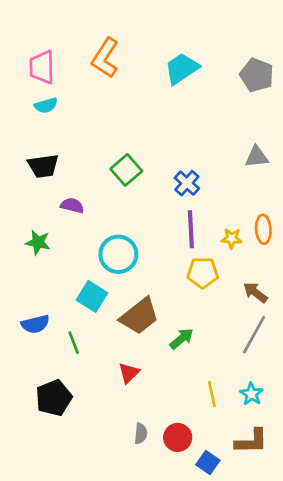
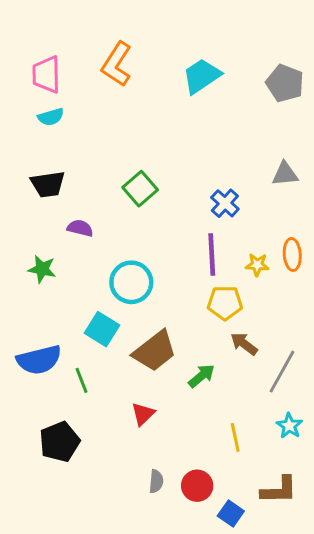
blue cross: (187, 183) -> (225, 203), moved
brown arrow: (255, 292) -> (244, 344), moved
blue semicircle: (35, 324) -> (39, 360), size x1.4
cyan star: (251, 394) -> (289, 426), moved

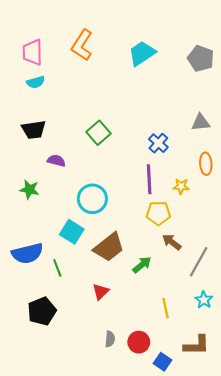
orange ellipse: (292, 254) -> (206, 164), moved

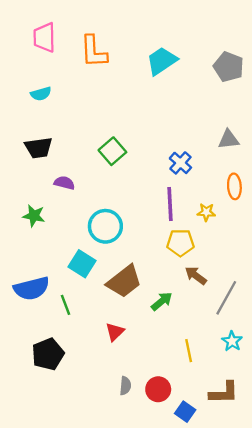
orange L-shape: (82, 45) -> (94, 52), turned -36
pink trapezoid: (33, 52) -> (44, 37), moved

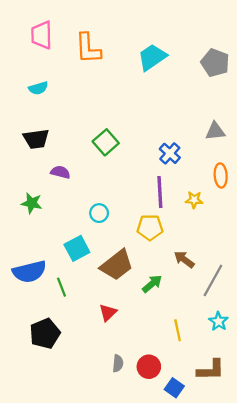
cyan circle: (105, 226) -> (99, 213), size x0.6
yellow pentagon: (180, 243) -> (150, 227), moved
cyan square: (82, 264) -> (77, 248), turned 30

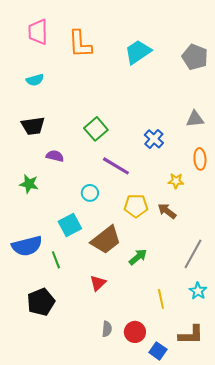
purple line: (160, 192) -> (116, 166), moved, turned -56
brown arrow: (184, 259) -> (167, 211), moved

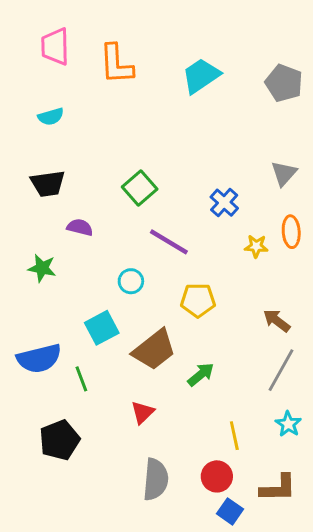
gray triangle: (195, 119) -> (284, 173), turned -42
yellow star: (176, 181) -> (256, 246), moved
brown arrow: (167, 211) -> (277, 321), moved
gray semicircle: (107, 329) -> (156, 479), size x1.8
red circle: (135, 332) -> (217, 476), moved

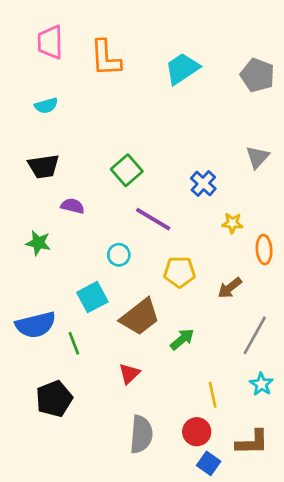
orange ellipse: (291, 232) -> (264, 250), moved
brown arrow: (277, 321) -> (230, 288), moved, turned -75

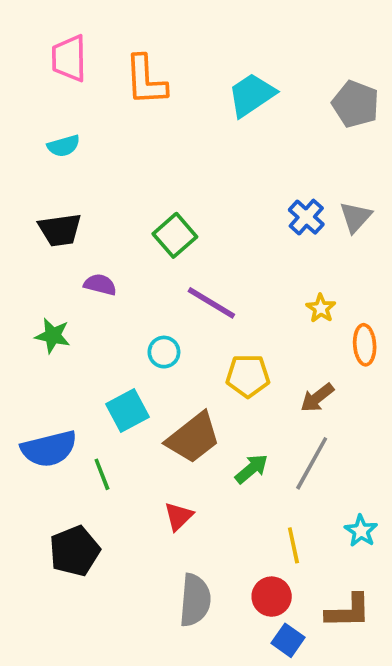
blue cross: (203, 183) -> (306, 217), moved
yellow star: (232, 223) -> (321, 308), turned 30
gray line: (255, 335) -> (312, 463), moved

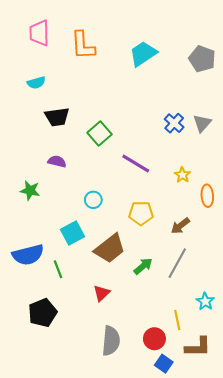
black trapezoid: (60, 230) -> (57, 117), moved
purple line: (211, 303) -> (136, 164), moved
yellow line: (293, 545) -> (177, 320), moved

